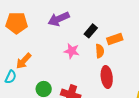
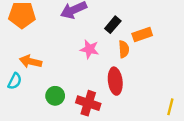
orange arrow: (24, 61) -> (31, 61), turned 60
red ellipse: (107, 77) -> (115, 81), moved

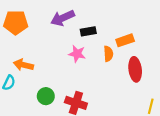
black rectangle: (113, 25) -> (88, 31), moved, turned 40
red ellipse: (115, 81) -> (135, 69), moved

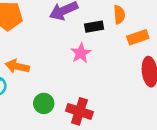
pink star: (77, 54) -> (81, 53), turned 30
orange semicircle: (108, 54) -> (119, 15), moved

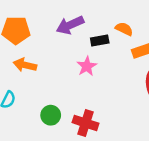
orange semicircle: (119, 15) -> (124, 29), turned -60
orange arrow: (17, 66) -> (25, 65), moved

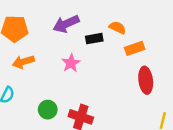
orange arrow: (25, 65) -> (23, 62), turned -30
pink star: (87, 66) -> (71, 63), moved

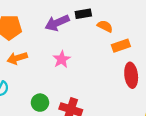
black rectangle: (94, 39) -> (83, 14), moved

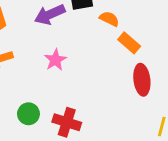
orange rectangle: (121, 46) -> (129, 43), turned 60

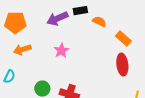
orange rectangle: (129, 43) -> (123, 39), moved

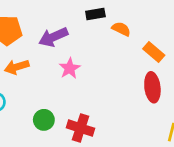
purple arrow: (57, 19) -> (53, 37), moved

